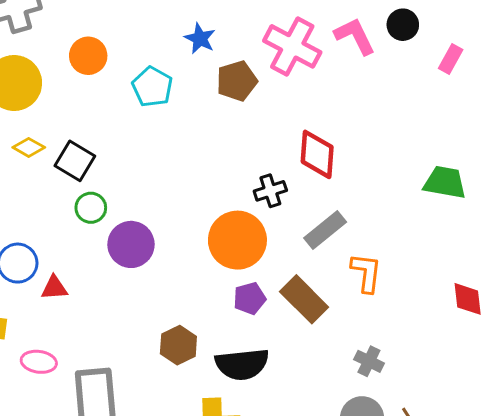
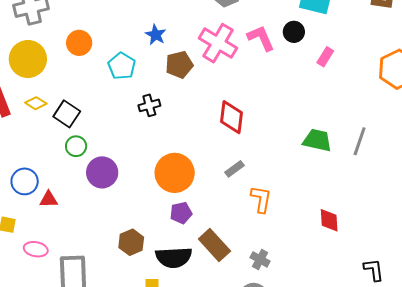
black cross: (270, 191) -> (149, 105), moved
gray rectangle: (325, 230) -> (234, 169), size x0.7
brown rectangle: (304, 299) -> (214, 245), moved

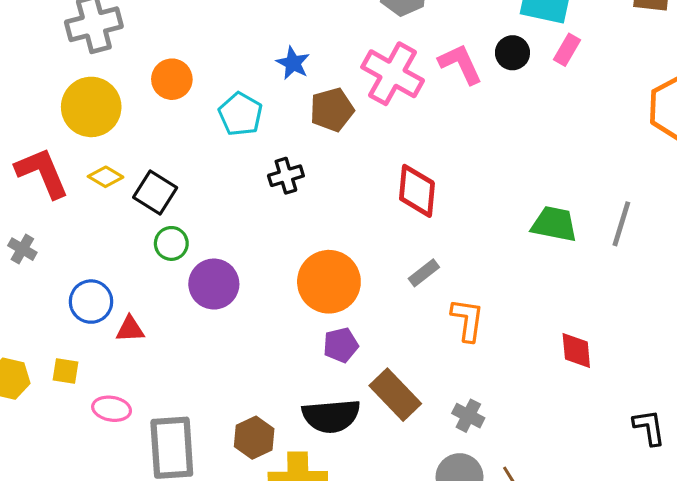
pink rectangle: (325, 57) -> (567, 50), moved
brown hexagon: (131, 242) -> (254, 438), moved

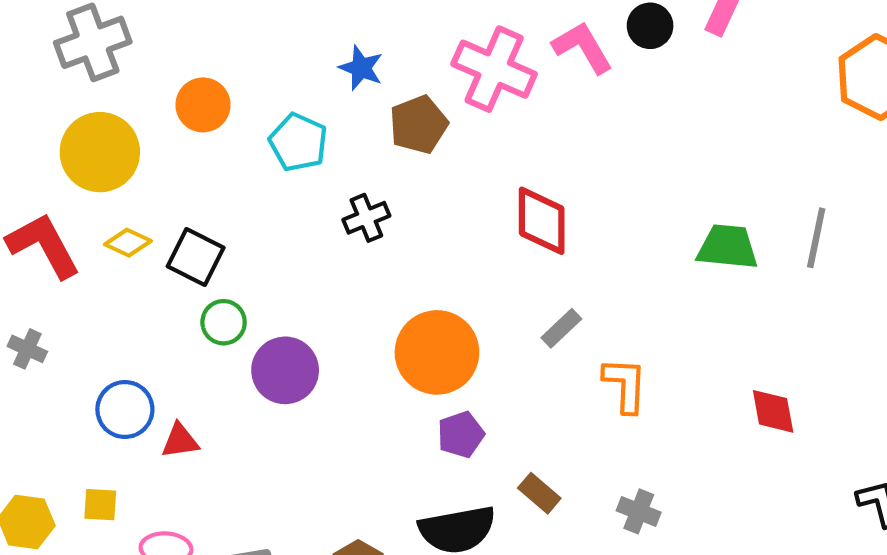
brown rectangle: (395, 395) -> (539, 493), size x0.6

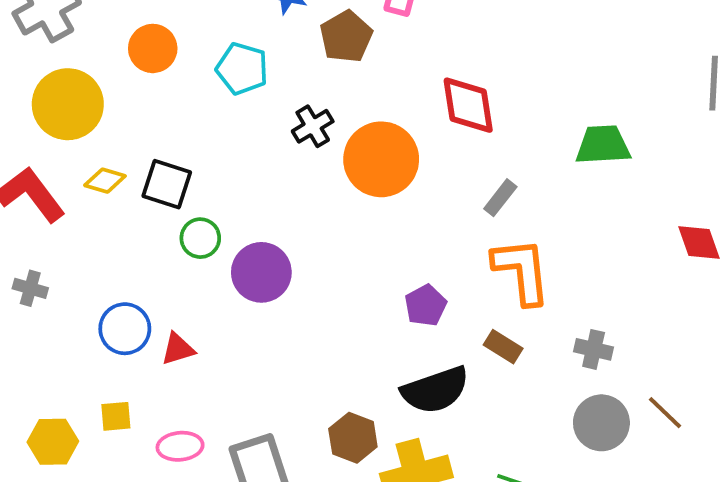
green trapezoid: (728, 247) -> (603, 145), moved
orange circle: (437, 352) -> (381, 159), moved
orange L-shape: (625, 385) -> (522, 271), moved, size x1.4

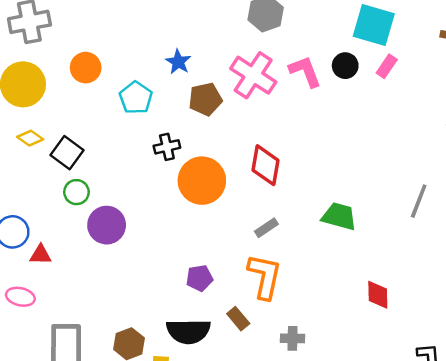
gray cross: (594, 349) -> (292, 338), turned -30
pink ellipse: (180, 446) -> (20, 297), moved

